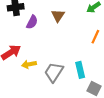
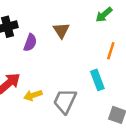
cyan rectangle: (80, 70) -> (97, 80), moved

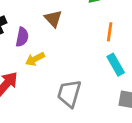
cyan rectangle: (97, 80) -> (116, 65), moved
yellow arrow: (33, 95) -> (35, 59), moved

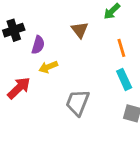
brown triangle: (53, 19) -> (80, 30), moved
orange line: (110, 32) -> (121, 48), turned -30

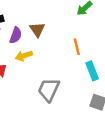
brown triangle: (80, 30) -> (37, 29), moved
orange line: (121, 48) -> (77, 47), moved

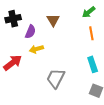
brown triangle: (37, 29) -> (53, 20), moved
orange line: (77, 47) -> (91, 33), moved

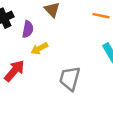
orange line: (91, 33) -> (101, 16), turned -56

